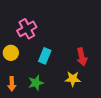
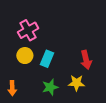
yellow circle: (11, 53) -> (25, 56), moved
green star: (36, 83) -> (50, 87), moved

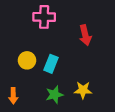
pink cross: (28, 30) -> (44, 17), moved, turned 30
red arrow: (86, 60) -> (85, 35), moved

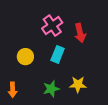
pink cross: (44, 17) -> (52, 26), moved, turned -36
cyan rectangle: (51, 64) -> (58, 54), moved

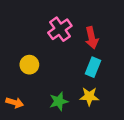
cyan rectangle: (58, 54) -> (93, 67), moved
orange arrow: (13, 90) -> (15, 103), turned -72

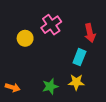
red arrow: (92, 38) -> (90, 33), moved
yellow circle: (29, 65) -> (25, 38), moved

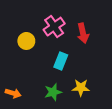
red arrow: (90, 33) -> (83, 33), moved
cyan rectangle: (79, 57) -> (61, 61), moved

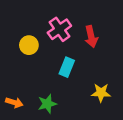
yellow star: (81, 88) -> (101, 93), moved
green star: (53, 92) -> (47, 104), moved

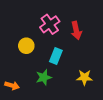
yellow circle: (29, 45) -> (26, 46), moved
green star: (47, 104) -> (44, 77), moved

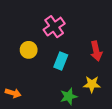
red arrow: (76, 30) -> (96, 51), moved
green star: (44, 77) -> (69, 96), moved

